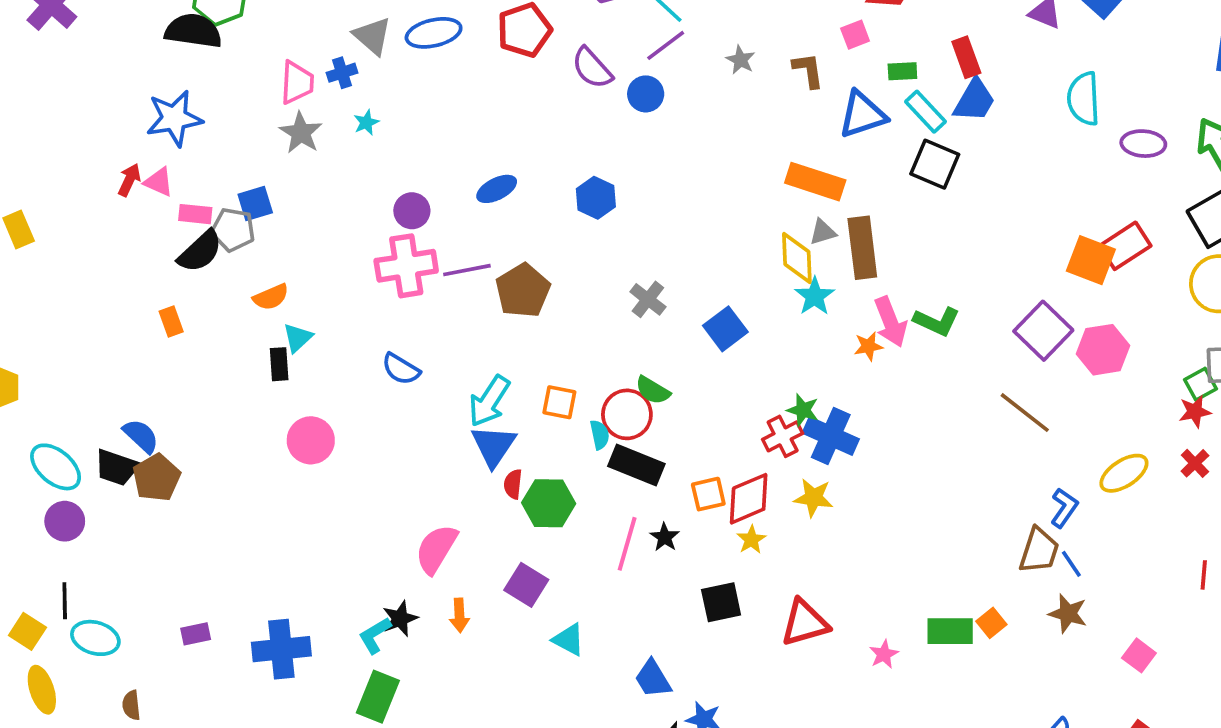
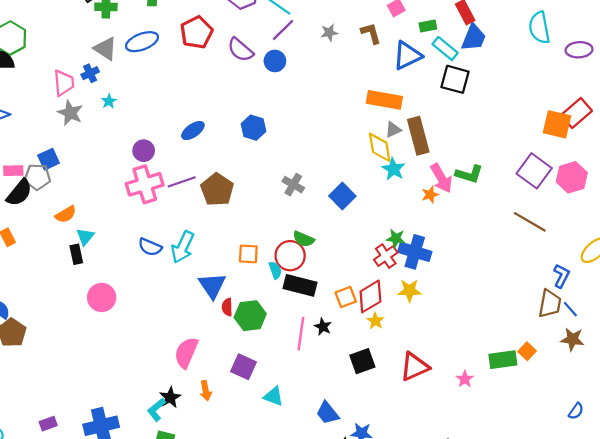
gray star: (740, 60) -> (329, 33), turned -30
cyan arrow: (489, 401) -> (183, 247), moved

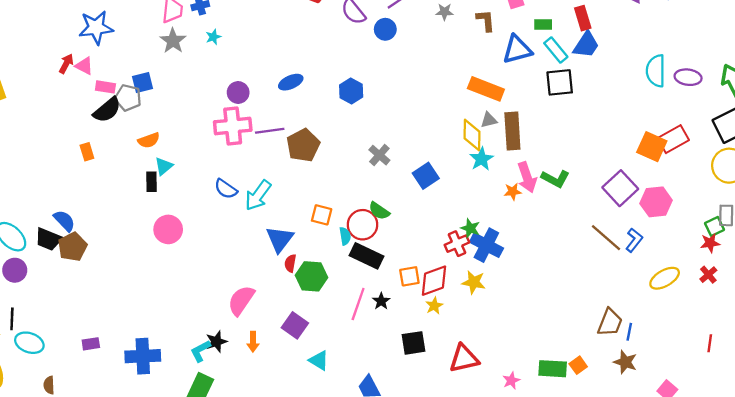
cyan semicircle: (539, 28) -> (656, 71), moved
black square: (455, 79) -> (560, 82), turned -32
blue L-shape: (561, 276) -> (634, 240), moved
blue line: (570, 309) -> (629, 332), turned 42

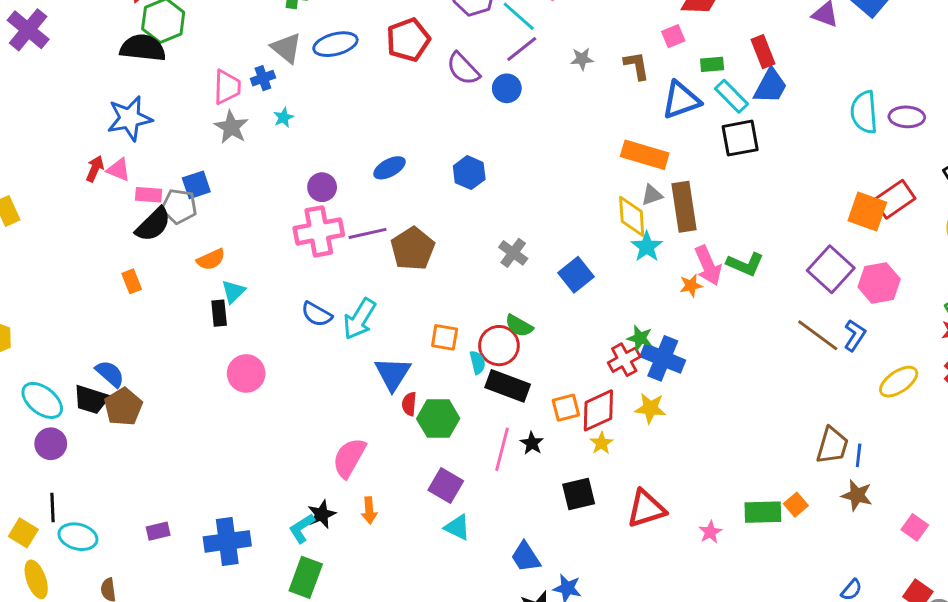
purple square: (295, 325) -> (446, 485), moved

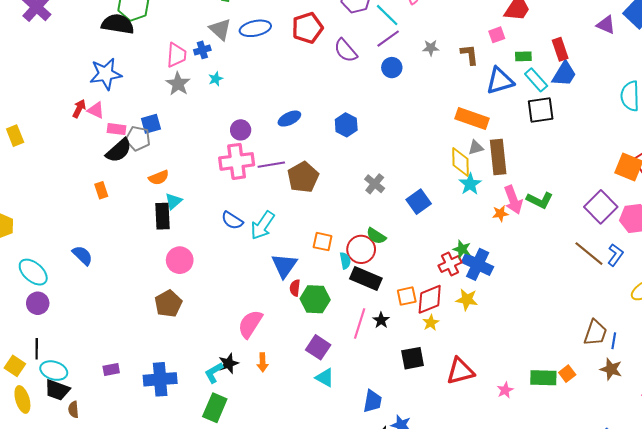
blue circle: (507, 88) -> (392, 68), moved
black rectangle: (219, 313) -> (163, 216), size x1.4
black trapezoid: (91, 400) -> (57, 390), moved
brown pentagon: (123, 407) -> (168, 304), moved
blue trapezoid: (526, 557) -> (373, 401), turned -140

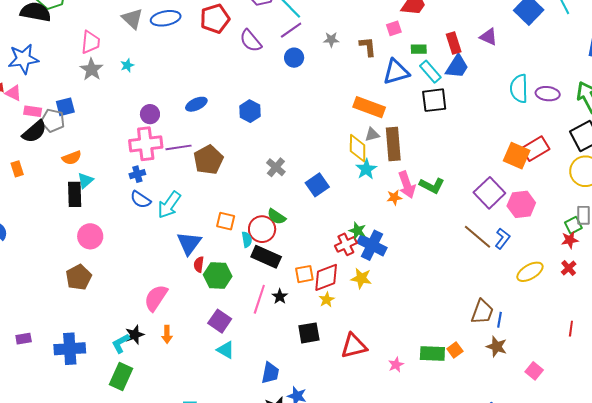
purple triangle: (606, 25) -> (489, 37), moved
blue cross: (202, 50) -> (137, 174), moved

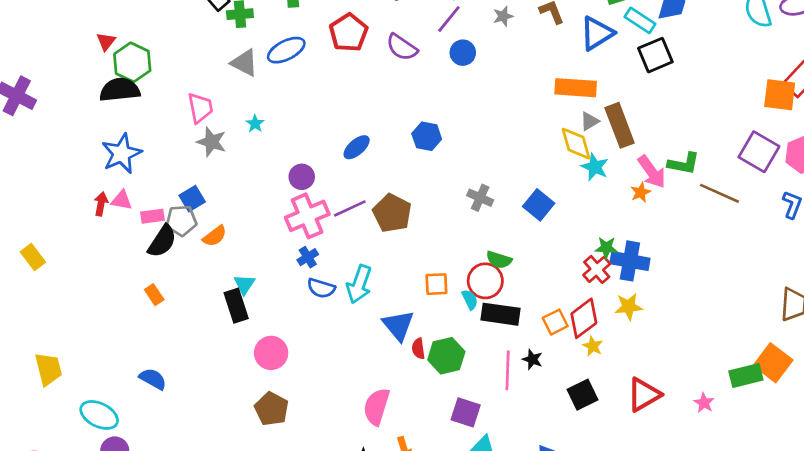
orange semicircle: (72, 158) -> (215, 236), moved
brown line: (478, 237) -> (720, 193), moved
orange square: (455, 350) -> (773, 363), size x1.8

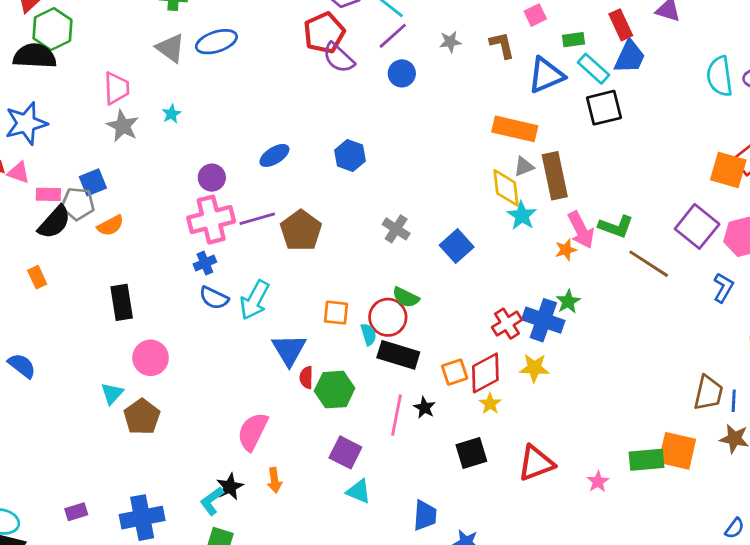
red pentagon: (349, 33) -> (324, 33), moved
green star: (606, 248) -> (568, 302), moved, turned 30
cyan triangle: (244, 284) -> (112, 393), moved
orange square: (773, 363) -> (677, 451), turned -33

